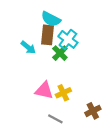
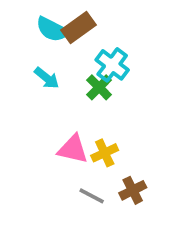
cyan semicircle: (51, 19) -> (52, 29), moved
brown rectangle: (47, 35) -> (78, 27), moved, turned 48
brown cross: (93, 111) -> (133, 190), moved

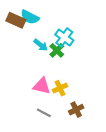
brown rectangle: (78, 27) -> (16, 20), moved, turned 60
cyan arrow: (47, 78) -> (41, 45), moved
gray line: (92, 196) -> (44, 113), moved

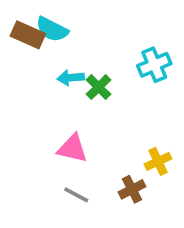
cyan cross: (64, 37) -> (154, 65), moved, turned 30
cyan arrow: (41, 45) -> (71, 78), turned 136
yellow cross: (60, 88) -> (158, 161), moved

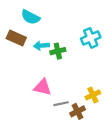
brown rectangle: (28, 35) -> (16, 38), moved
green cross: (99, 87) -> (58, 51), turned 32
gray line: (76, 195) -> (61, 104), moved, turned -40

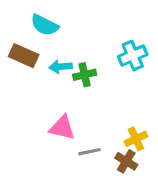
brown cross: (78, 111) -> (126, 161), moved, turned -32

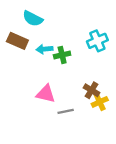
brown cross: (126, 161) -> (91, 90), moved

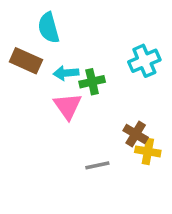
cyan semicircle: (33, 19) -> (49, 28), turned 48
pink triangle: (46, 94) -> (68, 106), moved, turned 42
yellow cross: (100, 102) -> (148, 151), turned 35

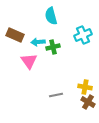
cyan semicircle: (49, 28) -> (51, 16), moved
pink triangle: (68, 106) -> (29, 61), moved
brown cross: (136, 134) -> (88, 102), moved

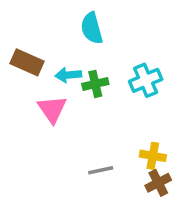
cyan cross: (83, 35) -> (146, 80), moved
brown cross: (88, 102) -> (158, 183), turned 32

